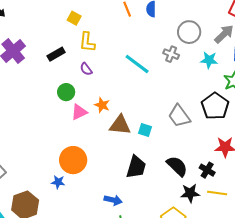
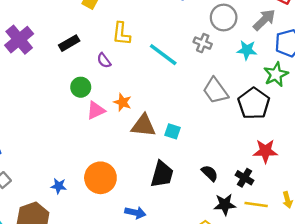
yellow L-shape: (87, 42) -> (121, 34), moved
gray trapezoid: (179, 116) -> (215, 91), moved
orange circle: (73, 160) -> (100, 178), moved
black semicircle: (177, 166) -> (210, 173), size x0.7
blue star: (58, 182) -> (59, 186), moved

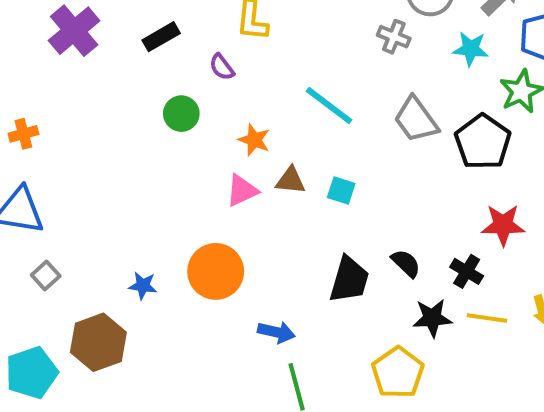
cyan line: (163, 55) -> (329, 105), moved
pink triangle: (96, 110) -> (242, 190), moved
brown triangle: (143, 126) -> (291, 180), size x0.7
black trapezoid: (162, 174) -> (349, 280), moved

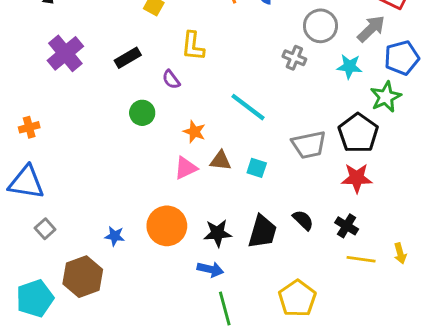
gray trapezoid: (416, 120) -> (309, 145), moved, turned -66
red star: (503, 225) -> (357, 178), moved
black star: (432, 318) -> (218, 233), moved

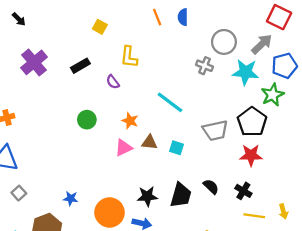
cyan star: (349, 66) -> (246, 72), size x1.4
green circle: (142, 113) -> (87, 120), moved
orange circle: (167, 226) -> (110, 212), moved

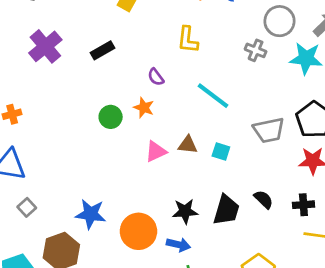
yellow L-shape: (129, 57) -> (188, 40), moved
purple semicircle: (113, 82) -> (156, 77), moved
orange star: (130, 121) -> (144, 108), moved
black cross: (243, 191) -> (303, 205), turned -35
blue star: (71, 198) -> (91, 214), size x1.6

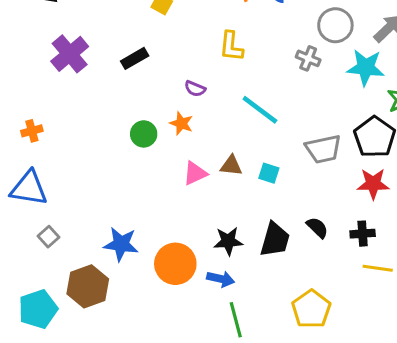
purple semicircle: (156, 77) -> (195, 89), turned -30

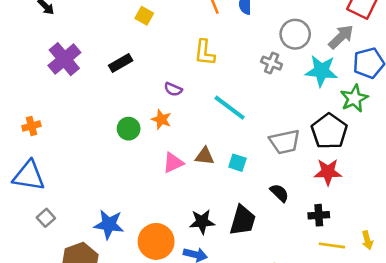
black semicircle: (317, 228) -> (279, 193), moved

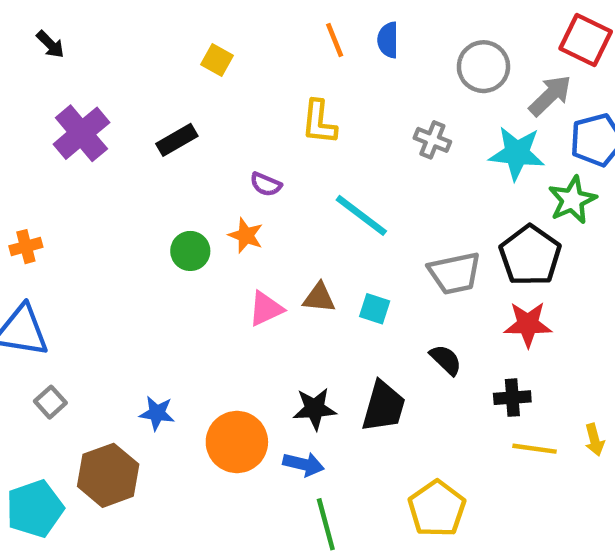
gray circle: (295, 34) -> (483, 67), moved
blue star: (109, 224) -> (157, 413), size x0.7

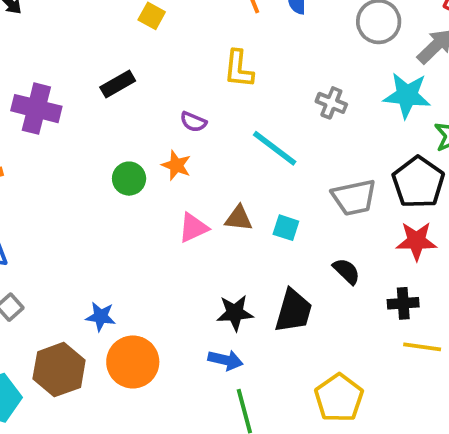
purple cross: (81, 133) -> (36, 109), moved, turned -36
gray cross: (432, 140) -> (331, 103), moved
orange circle: (237, 442) -> (133, 362), moved

